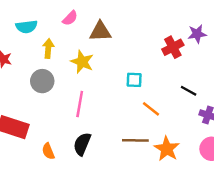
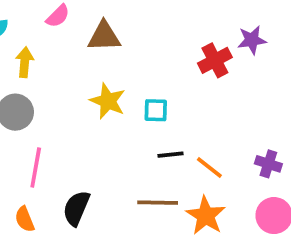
yellow star: (82, 62) -> (108, 101), moved
black line: (189, 91) -> (171, 155), moved, turned -35
pink line: (80, 104) -> (36, 168), moved
orange line: (151, 109) -> (209, 168), moved

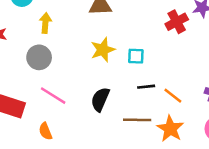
yellow star: (108, 101) -> (103, 50), turned 30
pink line: (36, 168) -> (53, 96), turned -68
black semicircle: (76, 208) -> (100, 99), moved

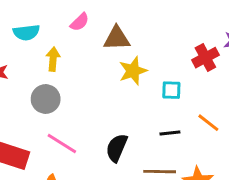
yellow star: (103, 50) -> (133, 71), moved
cyan square: (136, 56) -> (171, 90), moved
orange line: (173, 96) -> (208, 123), moved

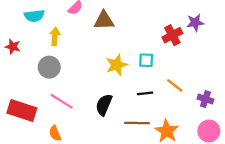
yellow star: (133, 71) -> (116, 65), moved

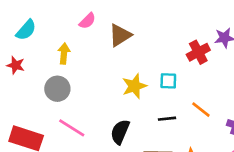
cyan semicircle: (34, 16) -> (26, 30), moved, turned -42
brown triangle: (104, 20) -> (120, 35), turned -30

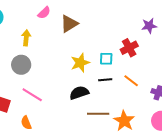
red cross: (198, 52) -> (129, 48), moved
black line: (167, 119) -> (105, 80), moved
black semicircle: (120, 132) -> (79, 93), moved, turned 48

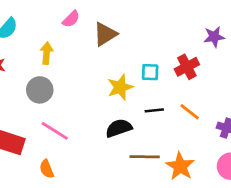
cyan square: (106, 59) -> (150, 72), moved

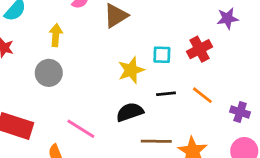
pink line: (55, 131) -> (81, 129), moved

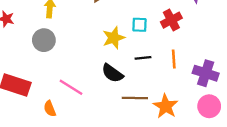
orange line: (202, 95) -> (174, 59), turned 48
black semicircle: (130, 112) -> (112, 73), turned -125
purple cross: (240, 112) -> (206, 73), size x1.5

